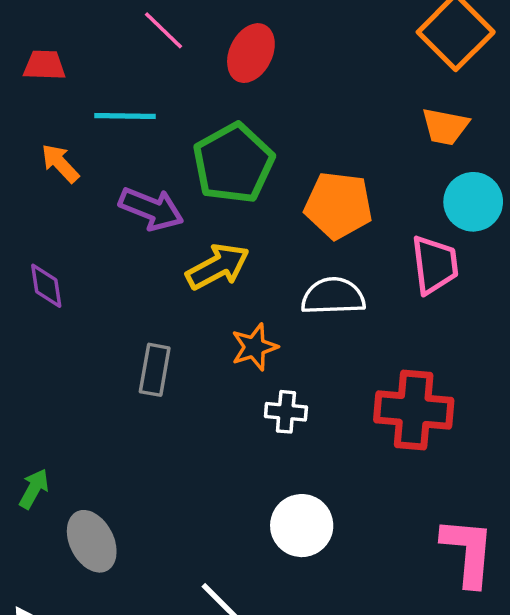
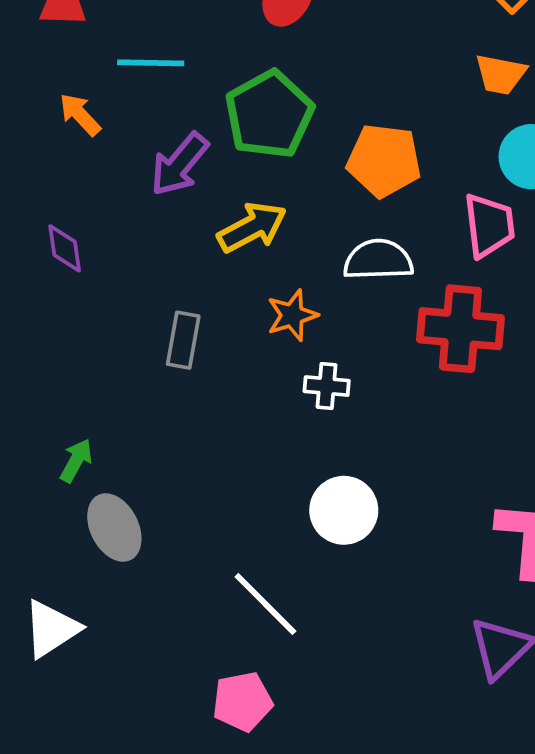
purple arrow: (151, 209) -> (179, 164), turned 108
red cross: (414, 410) -> (460, 329), moved
green arrow: (34, 489) -> (76, 461), moved

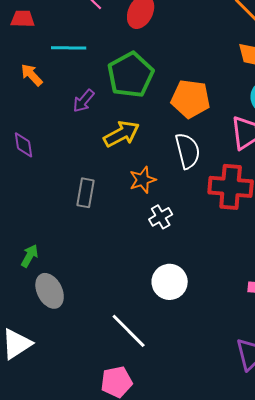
purple arrow: (179, 164) -> (84, 101), size x0.7
white semicircle: (378, 260) -> (188, 151), turned 78
white cross: (327, 386) -> (161, 217), turned -35

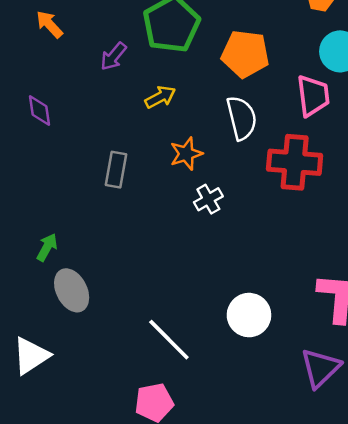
yellow arrow: (122, 134) -> (160, 97), size x0.7
white circle: (170, 282) -> (249, 315), moved

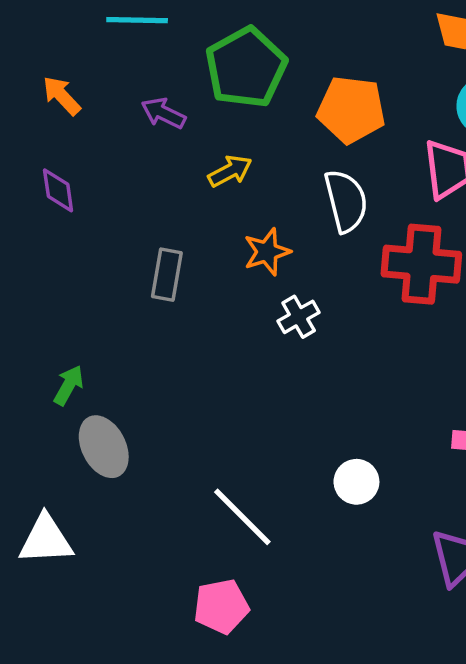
orange arrow: (49, 24) -> (62, 96), moved
purple arrow: (113, 56) -> (163, 113), turned 76
white circle: (249, 315) -> (356, 482), size x0.7
white triangle: (31, 356) -> (46, 540), turned 30

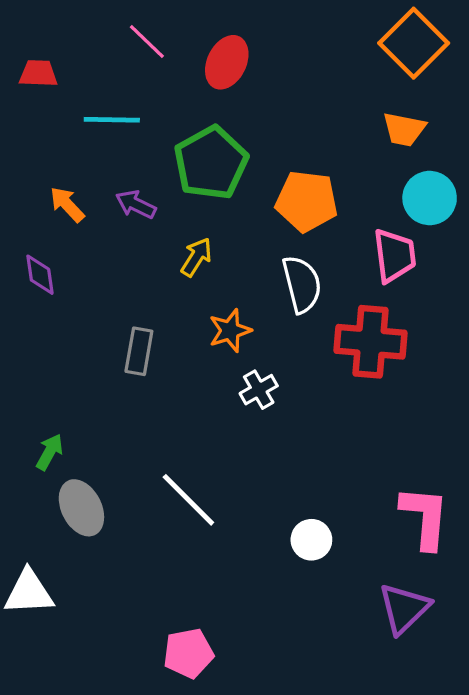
orange arrow: (62, 96) -> (67, 204), moved
yellow arrow: (230, 171) -> (196, 257), turned -30
white line: (242, 517) -> (188, 500), moved

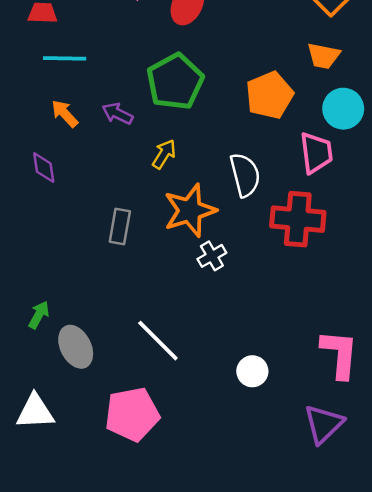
cyan line: (112, 120) -> (65, 58), moved
orange pentagon: (307, 201) -> (270, 95), moved, turned -30
orange star: (230, 331) -> (190, 211), size x1.6
green arrow: (50, 452) -> (39, 315), moved
pink pentagon: (188, 653) -> (132, 414), moved, size x1.4

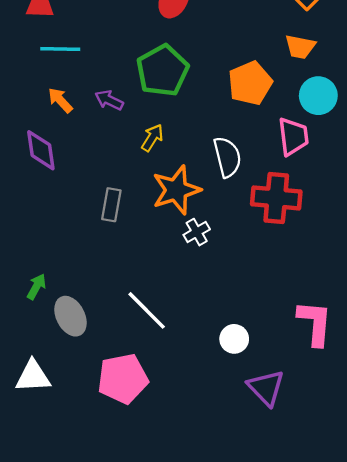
purple diamond: (44, 168) -> (41, 150), size x1.4
purple triangle: (324, 424) -> (266, 388), moved, turned -30

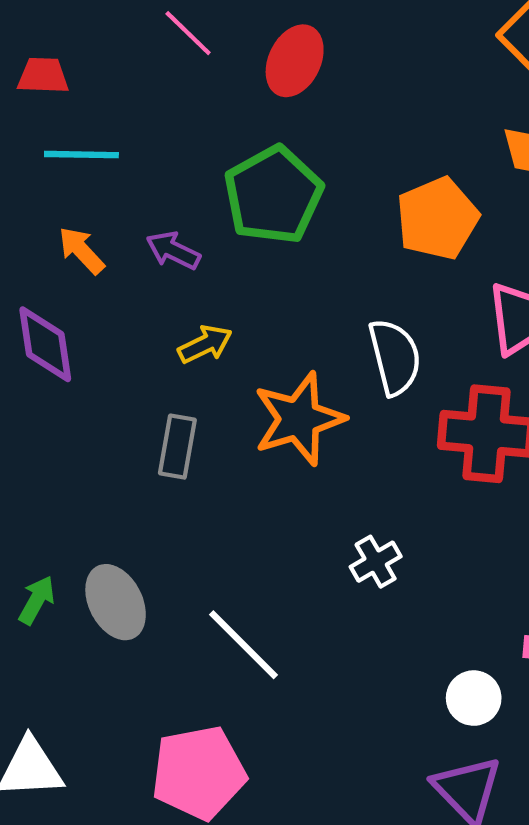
yellow arrow: (152, 138) -> (205, 344), moved, turned 32
white cross: (197, 232) -> (376, 562), moved
gray ellipse: (70, 316) -> (116, 602), moved
white circle: (234, 339) -> (474, 698), moved

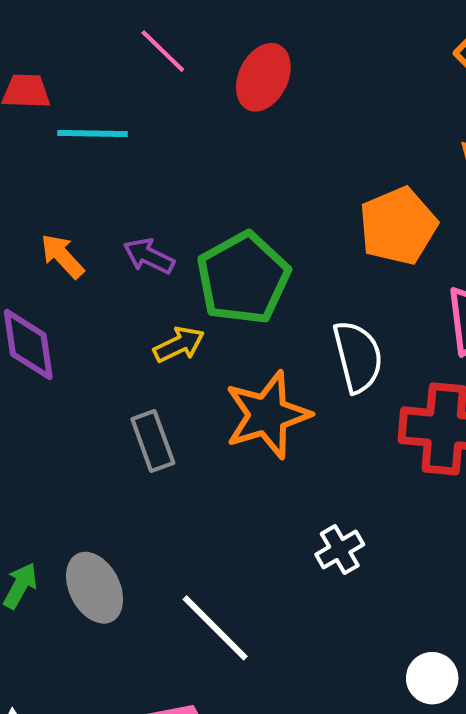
cyan line: (81, 155) -> (93, 133), moved
green pentagon: (273, 195) -> (243, 278), moved
gray rectangle: (177, 447) -> (153, 441), turned -30

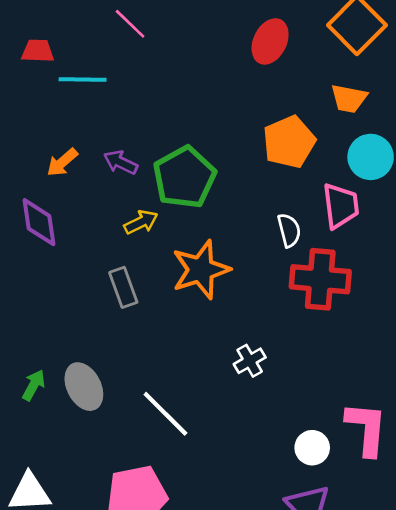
red ellipse: (263, 77) -> (270, 41), moved
orange arrow: (62, 256) -> (62, 162), turned -88
white semicircle: (358, 357) -> (289, 230), moved, size x0.7

